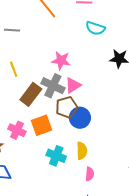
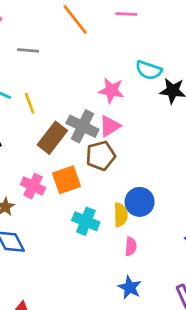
cyan semicircle: (95, 28) -> (149, 70), moved
pink star: (61, 61) -> (111, 91), moved
blue circle: (80, 118) -> (140, 202), moved

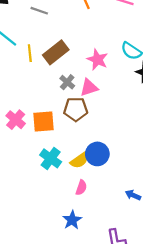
gray cross: (82, 126) -> (67, 82), size x0.6
brown rectangle: (52, 138) -> (56, 52), moved
yellow semicircle: (121, 215) -> (80, 160), turned 42

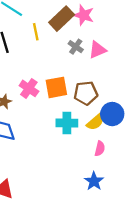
yellow line: (30, 53) -> (36, 32), moved
pink star: (97, 60) -> (84, 15), moved
brown pentagon: (76, 109) -> (86, 93), moved
cyan cross: (51, 158) -> (67, 123), turned -30

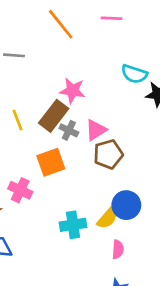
brown rectangle: (62, 19) -> (54, 116), moved
orange square: (56, 87) -> (51, 162), moved
brown pentagon: (86, 93) -> (108, 154), moved

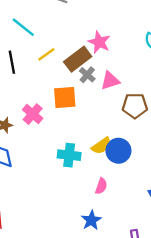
yellow line: (17, 120) -> (46, 54), turned 60
brown pentagon: (108, 154) -> (135, 106), moved
yellow semicircle: (107, 218) -> (101, 146), moved

